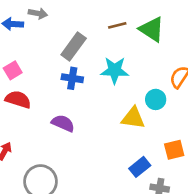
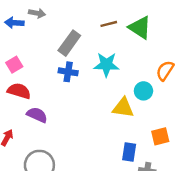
purple semicircle: (63, 123) -> (37, 115), moved
blue rectangle: (140, 167) -> (129, 152), turned -42

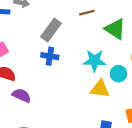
green triangle: (140, 28) -> (115, 29), moved
cyan star: (106, 65) -> (94, 61), moved

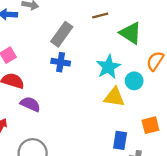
cyan star: (94, 61) -> (108, 67), turned -30

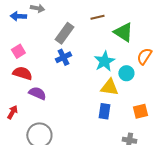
blue cross: (61, 62) -> (63, 57), turned -35
blue rectangle: (120, 140) -> (104, 111), moved

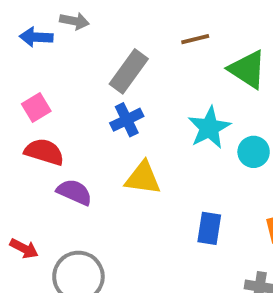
yellow triangle: (109, 87) -> (143, 178), moved
red arrow: (12, 112) -> (24, 248), moved, turned 88

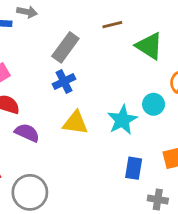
cyan star: (209, 128) -> (122, 120), moved
blue rectangle: (209, 228) -> (134, 168), moved

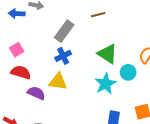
green triangle: (149, 46) -> (107, 54), moved
yellow triangle: (75, 123) -> (58, 82), moved

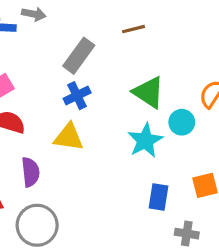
purple semicircle: (36, 93) -> (30, 172), moved, turned 60

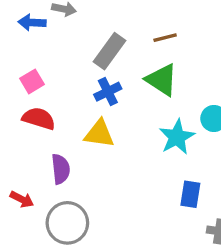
brown line: (134, 29) -> (165, 38), moved
green triangle: (149, 92) -> (162, 80), moved

